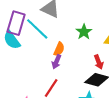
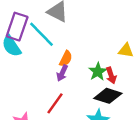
green star: (84, 32) -> (98, 72), moved

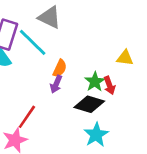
black diamond: (108, 96) -> (89, 104), moved
red line: (55, 103) -> (27, 117), moved

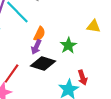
red arrow: (109, 85) -> (83, 78), moved
black diamond: (89, 104) -> (43, 64), moved

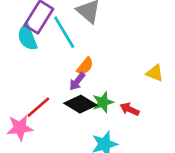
green star: (68, 45) -> (103, 102), moved
red arrow: (83, 78) -> (130, 109), moved, turned 120

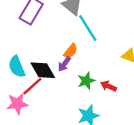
cyan line: (64, 32) -> (88, 28), moved
cyan semicircle: (27, 37) -> (17, 67), moved
black diamond: (80, 104) -> (43, 70), moved, turned 30

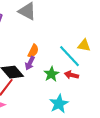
cyan line: (88, 28) -> (70, 56), moved

